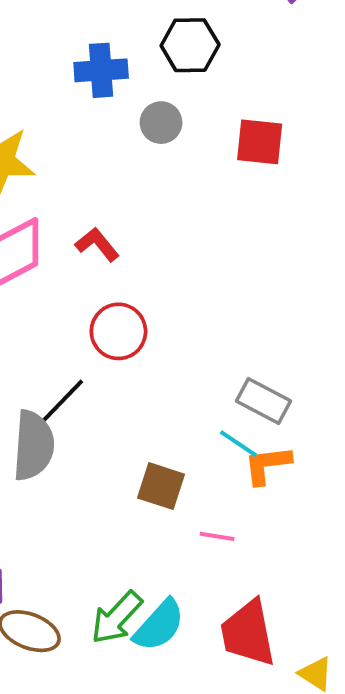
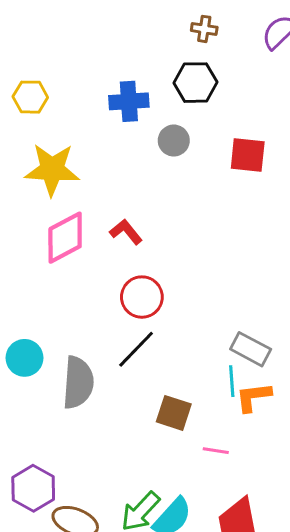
black line: (60, 403) -> (136, 349), moved
cyan line: (238, 444) -> (232, 381), turned 52

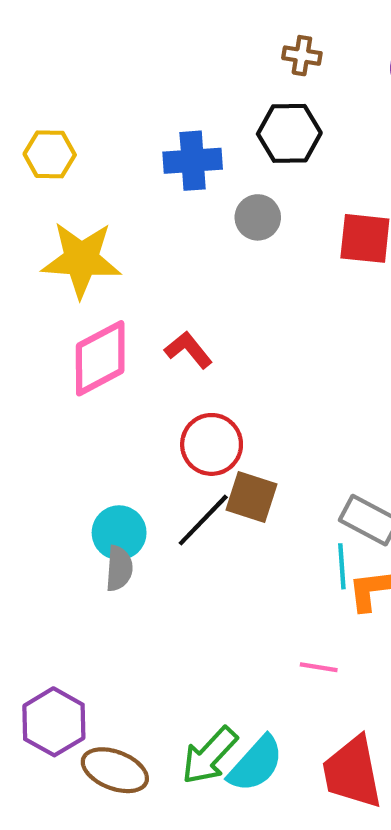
cyan circle: (25, 358) -> (119, 533), moved
gray semicircle: (78, 383) -> (119, 568), size x0.6
brown square: (174, 413) -> (251, 497), moved

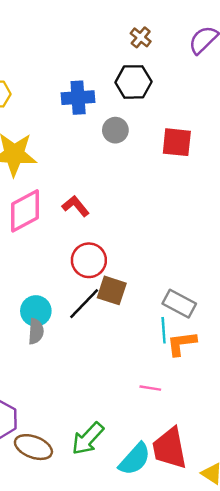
brown cross: (302, 56) -> (141, 37), turned 30
cyan semicircle: (256, 764) -> (135, 459), moved

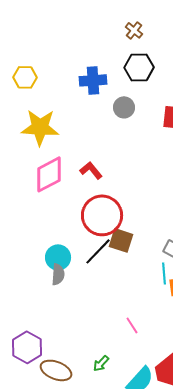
brown cross: (141, 37) -> (134, 30), moved
red circle: (89, 260) -> (102, 215), size x1.4
pink line: (150, 388) -> (132, 325), moved, turned 48
green arrow: (88, 439) -> (101, 363), size x0.6

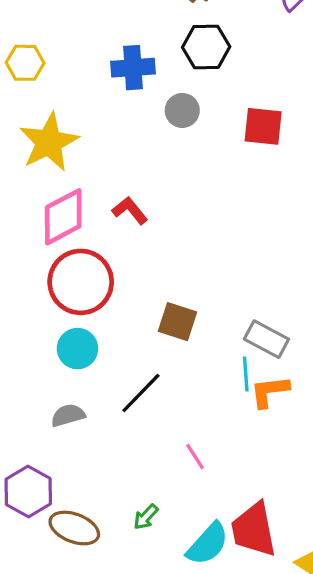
yellow star: (40, 127) -> (49, 142), turned -30
red circle: (102, 215) -> (81, 282), moved
black line: (98, 251) -> (141, 393), moved
gray semicircle: (58, 274) -> (68, 415), moved, turned -110

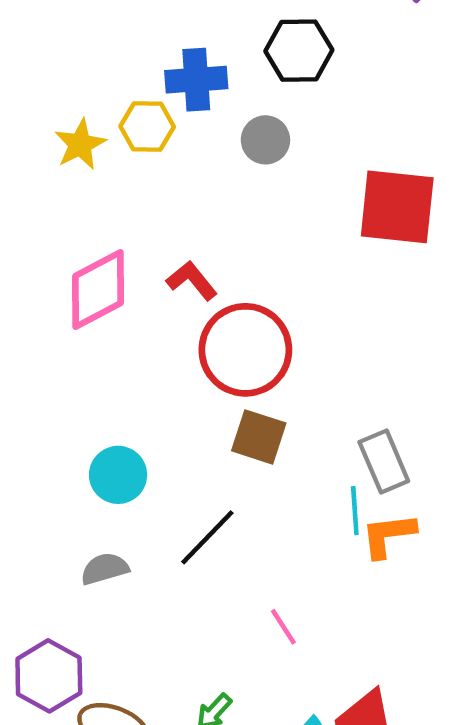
yellow hexagon: (25, 63) -> (147, 127), moved
red square: (263, 126) -> (397, 207), moved, size x1.4
yellow star: (49, 142) -> (80, 144), moved, size x0.6
red circle: (81, 282) -> (245, 350), moved
gray rectangle: (266, 339) -> (384, 461), turned 39

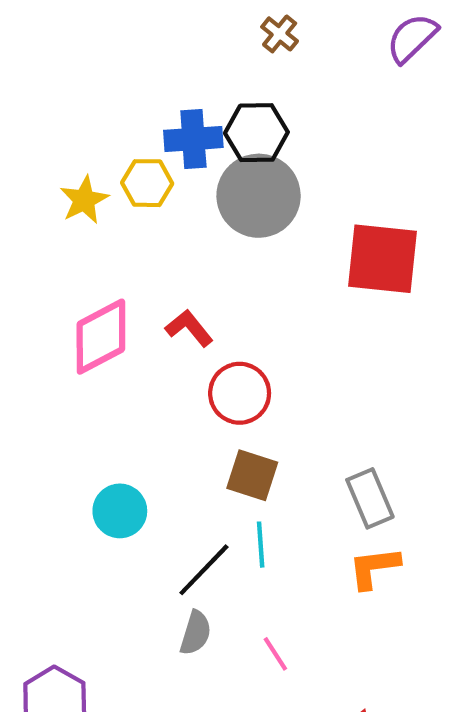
black hexagon: (299, 51) -> (256, 133), moved
gray circle: (265, 140) -> (259, 196), size x1.8
red circle: (245, 350) -> (240, 393), size x0.7
cyan line: (355, 511) -> (261, 545), moved
gray semicircle: (105, 569) -> (195, 633), moved, turned 123

